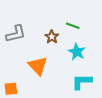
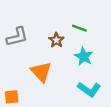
cyan L-shape: (82, 82) -> (89, 89), turned -145

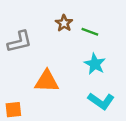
brown star: (56, 40) -> (64, 23), moved
orange triangle: (41, 72) -> (47, 81), turned -45

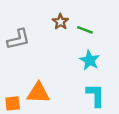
orange triangle: (47, 81) -> (38, 93), moved
cyan L-shape: (101, 101) -> (95, 95), turned -125

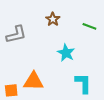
green line: (85, 30) -> (89, 26), moved
cyan star: (90, 60) -> (66, 53), moved

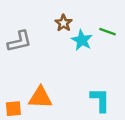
cyan star: (66, 53) -> (82, 40), moved

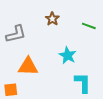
cyan star: (82, 40) -> (68, 55), moved
orange triangle: (40, 98) -> (28, 66), moved

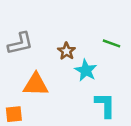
brown star: (52, 19) -> (67, 51), moved
green line: (89, 26) -> (112, 43), moved

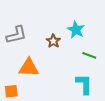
green line: (112, 43) -> (89, 55), moved
cyan star: (86, 70) -> (76, 30), moved

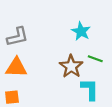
brown star: (53, 41) -> (71, 66), moved, size x1.5
orange triangle: (29, 68) -> (16, 67), moved

